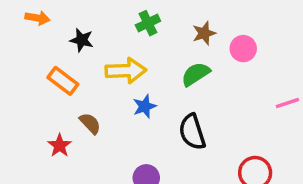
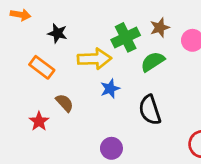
green cross: (148, 23) -> (126, 37), moved, size x1.4

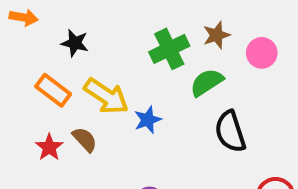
yellow arrow: (94, 59) -> (106, 96), moved, turned 36
black semicircle: (150, 110) -> (230, 132), moved
red star: (39, 121) -> (49, 147), moved

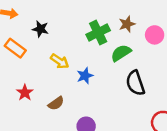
orange rectangle: (53, 90) -> (15, 48), moved
yellow arrow: (106, 96) -> (60, 61), size x0.7
brown semicircle: (85, 139) -> (56, 103), moved, turned 98

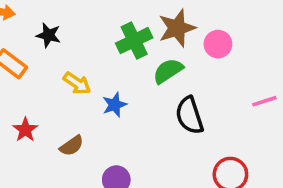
brown star: (127, 24) -> (177, 28), size x1.5

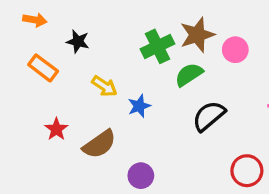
black semicircle: (189, 115) -> (209, 116), turned 68
brown semicircle: (72, 146) -> (99, 144), size x1.5

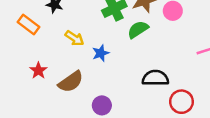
black semicircle: (209, 116) -> (155, 78), moved, turned 40

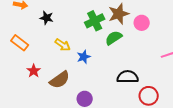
orange rectangle: (28, 25) -> (20, 43), moved

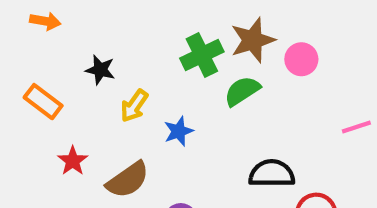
black star: (47, 18) -> (100, 70), moved
yellow arrow: (63, 45) -> (134, 106), turned 91

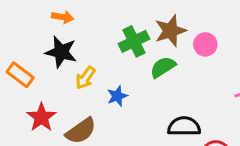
orange arrow: (45, 21) -> (63, 17), moved
black star: (100, 70) -> (61, 52), size x1.5
red star: (73, 161) -> (41, 117), size x1.4

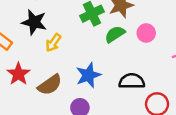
pink circle: (205, 44) -> (146, 33), moved
blue star: (117, 96) -> (88, 75), moved, size x1.5

